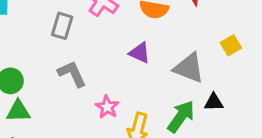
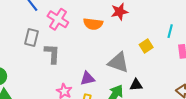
purple triangle: (140, 53) -> (87, 78), moved, turned -35
gray L-shape: (72, 74) -> (52, 54), moved, turned 30

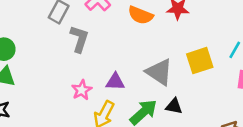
yellow square: (146, 46) -> (200, 61), size x1.5

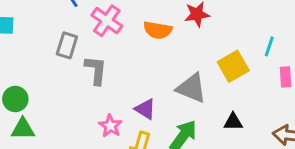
purple triangle: (115, 82) -> (145, 109), turned 42
black triangle: (174, 106) -> (233, 122), moved

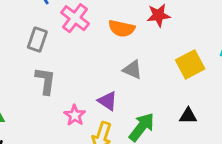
gray L-shape: (96, 70) -> (45, 81), moved
gray triangle: (191, 88) -> (132, 70), moved, size x0.7

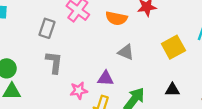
purple triangle: (108, 101) -> (106, 78), turned -30
pink star: (75, 115) -> (79, 91), turned 30

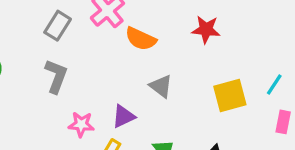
orange semicircle: (116, 18) -> (141, 39), moved
purple triangle: (106, 78) -> (123, 116), turned -42

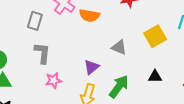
gray triangle: (161, 86) -> (119, 47), moved
pink star: (81, 124) -> (54, 80), moved

